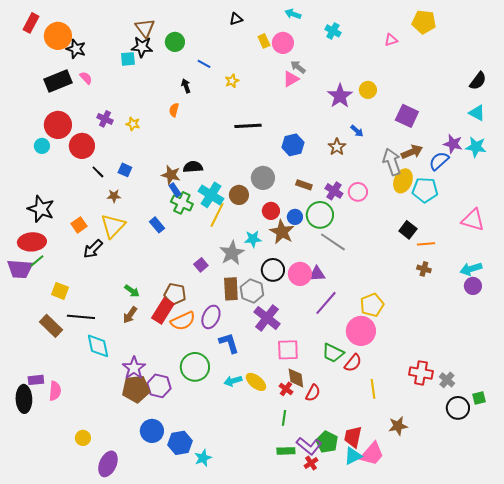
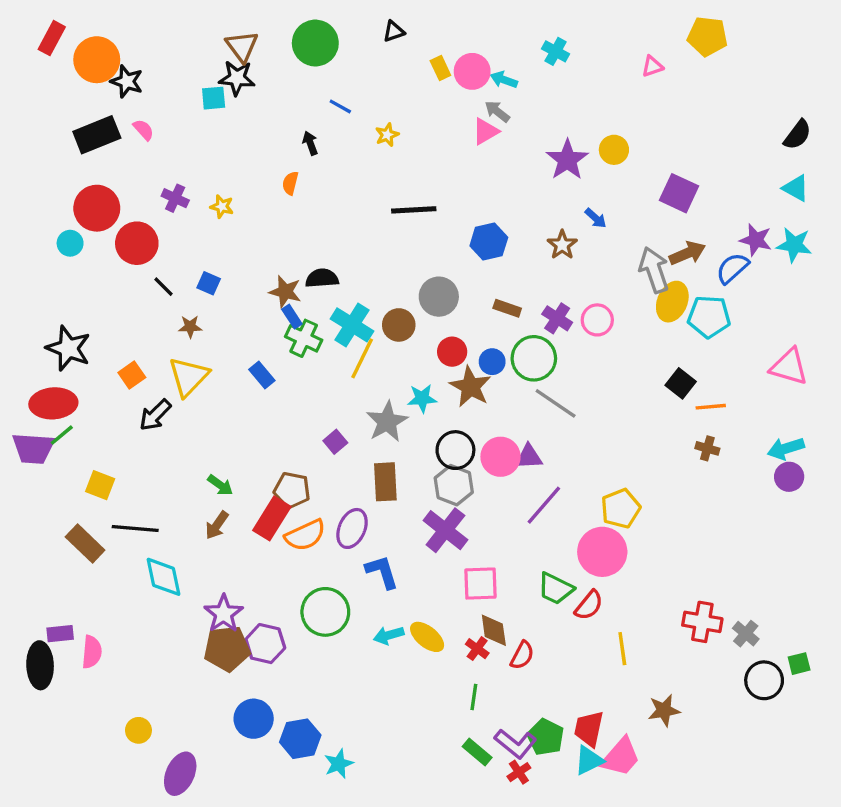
cyan arrow: (293, 14) -> (504, 80), moved
green circle: (175, 42) -> (315, 43), moved, size x1.4
gray hexagon: (252, 291) -> (454, 485), moved
green rectangle: (286, 451) -> (477, 752), turned 42

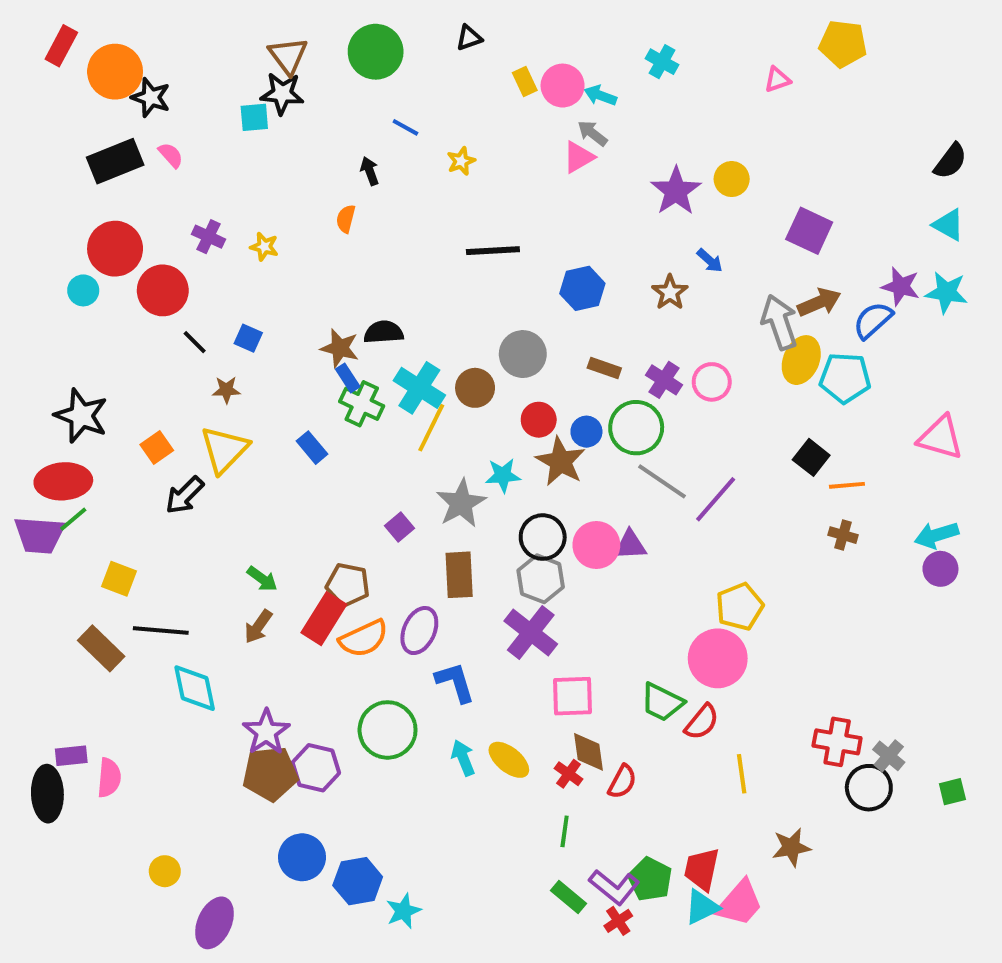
purple line: (544, 505) -> (716, 499), moved
cyan arrow: (389, 635) -> (463, 758), turned 84
black circle: (764, 680) -> (869, 788), moved

